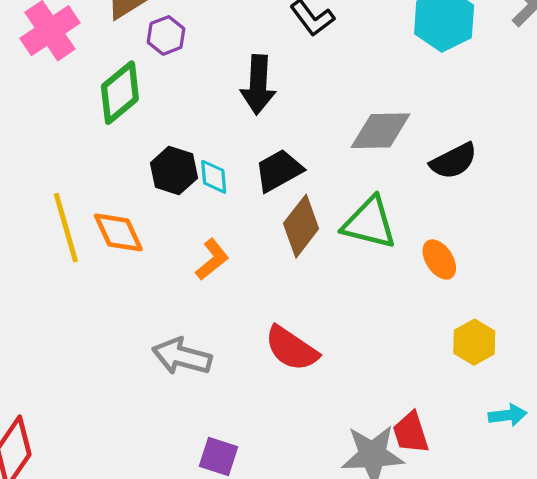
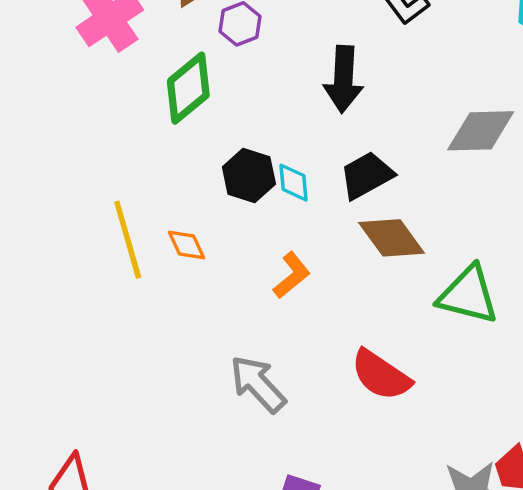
green triangle: (369, 223) -> (468, 295), moved
brown diamond: (301, 226) -> (392, 238), turned -74
orange diamond: (118, 232) -> (187, 245), size x0.7
gray arrow: (182, 356) -> (258, 384), turned 32

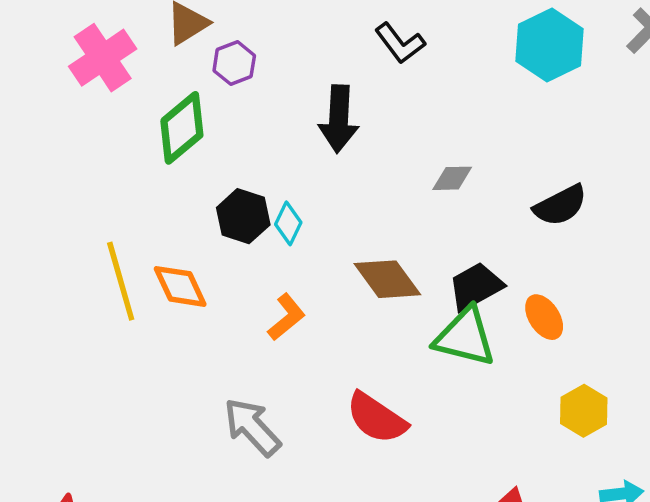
gray diamond: (481, 131) -> (452, 178), moved, size x0.6
black trapezoid: (367, 175) -> (476, 286), moved
cyan diamond: (293, 183) -> (288, 223), turned 30
orange diamond: (187, 245) -> (180, 286), size x1.4

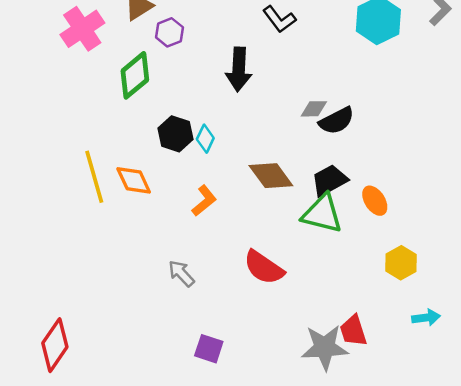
black semicircle: (560, 205) -> (337, 121), moved
gray arrow: (252, 427) -> (181, 273), size x0.7

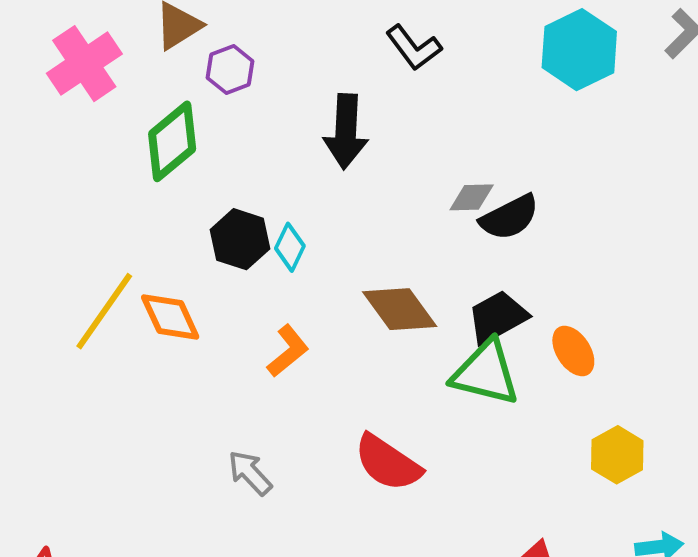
yellow line: (94, 177) -> (104, 311), turned 51

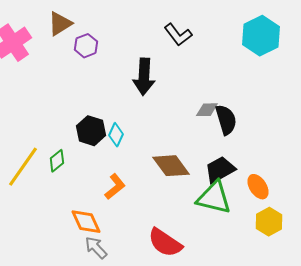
green diamond: (172, 141) -> (57, 161), moved, size x0.6
black semicircle: (509, 217) -> (226, 120), turned -80
orange diamond: (170, 317) -> (86, 222), moved
yellow hexagon: (617, 455) -> (269, 222), moved

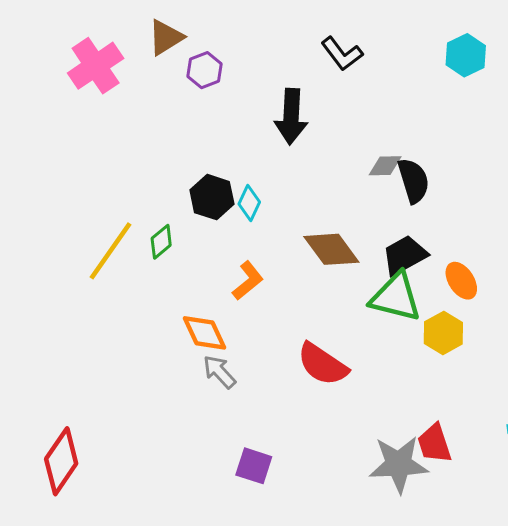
cyan hexagon: (261, 36) -> (466, 55), size x0.7
yellow hexagon: (269, 222) -> (443, 333), moved

